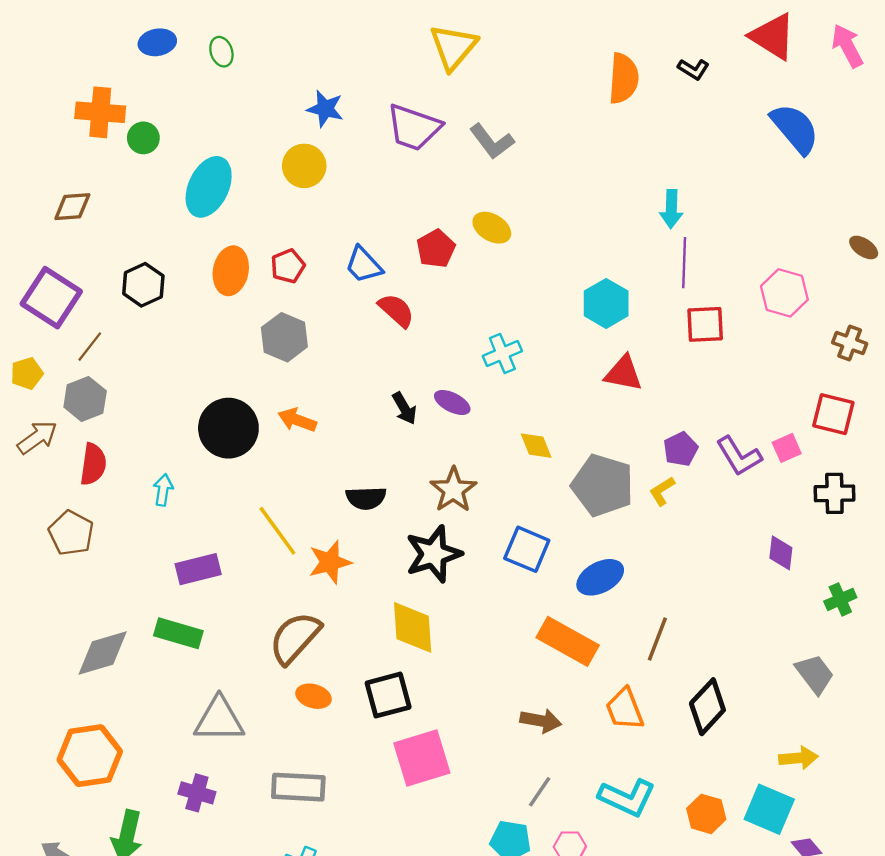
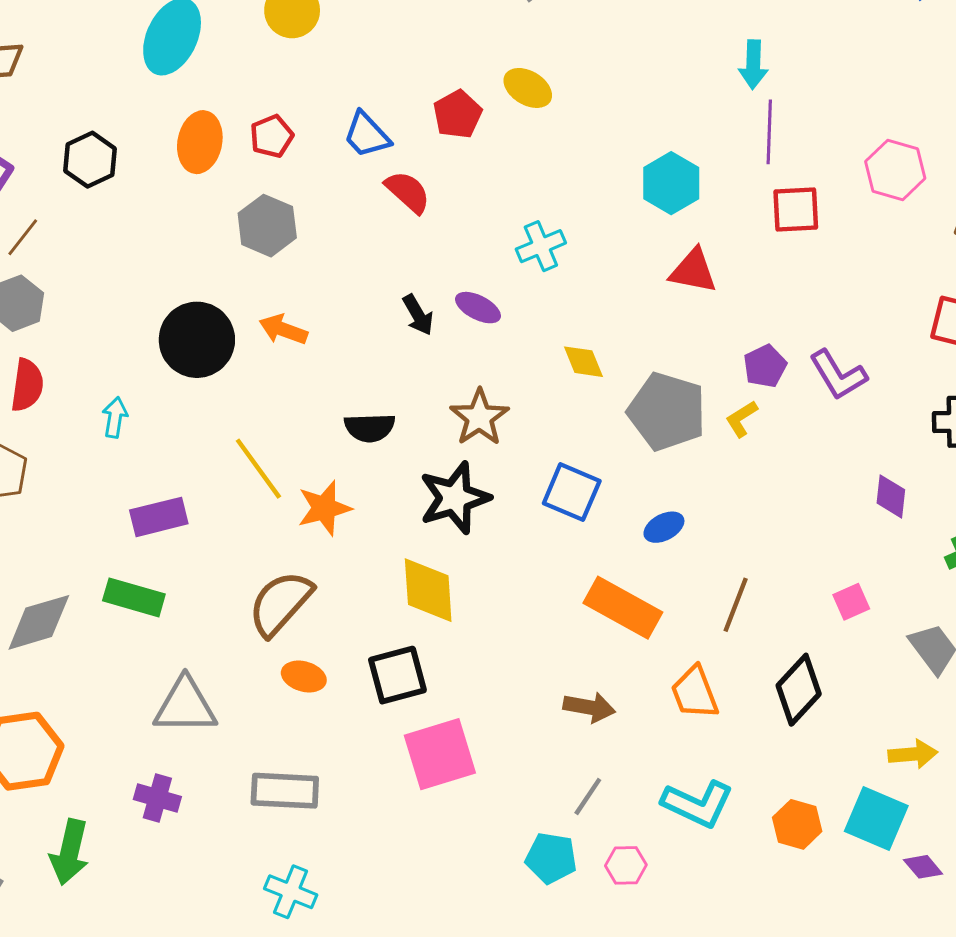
pink square: (787, 448) -> (851, 602), moved
blue ellipse: (600, 577) -> (664, 527), size x0.7

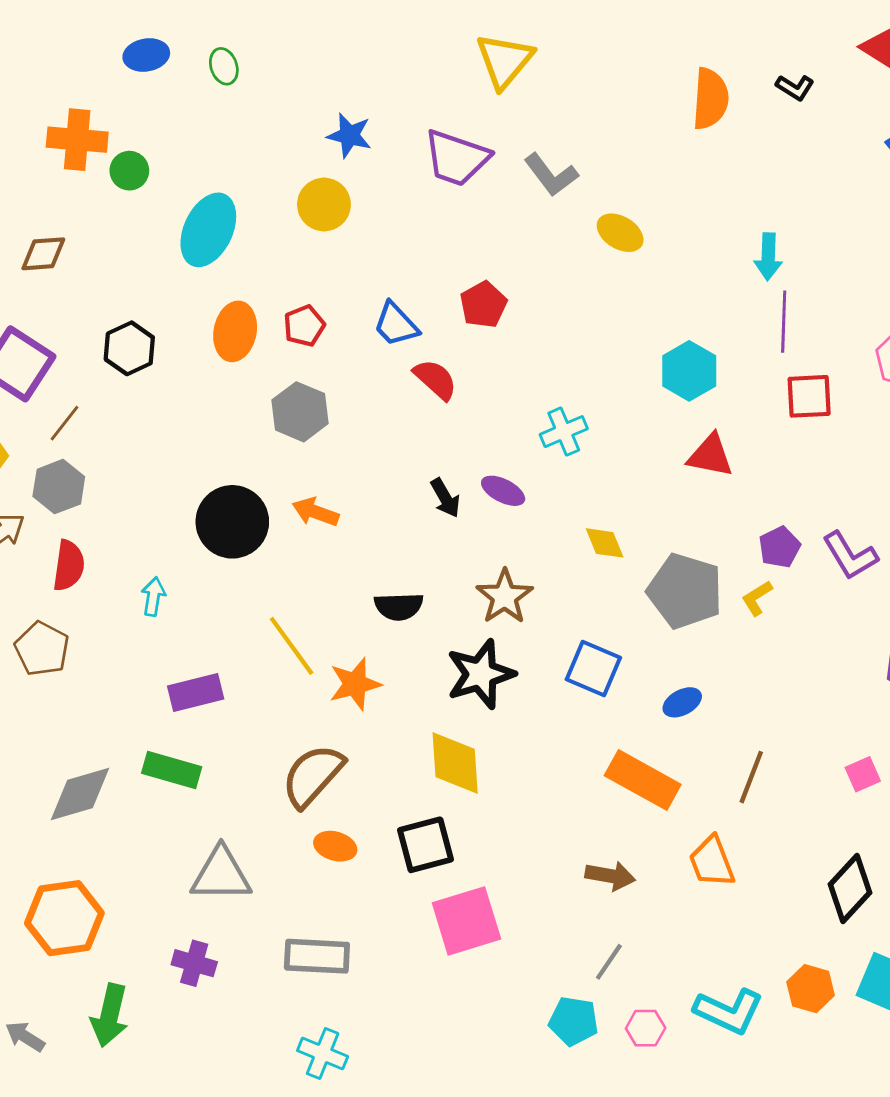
yellow ellipse: (528, 88) -> (620, 233), moved
black diamond: (799, 690) -> (850, 888), moved
cyan L-shape: (698, 804) -> (729, 1011), moved

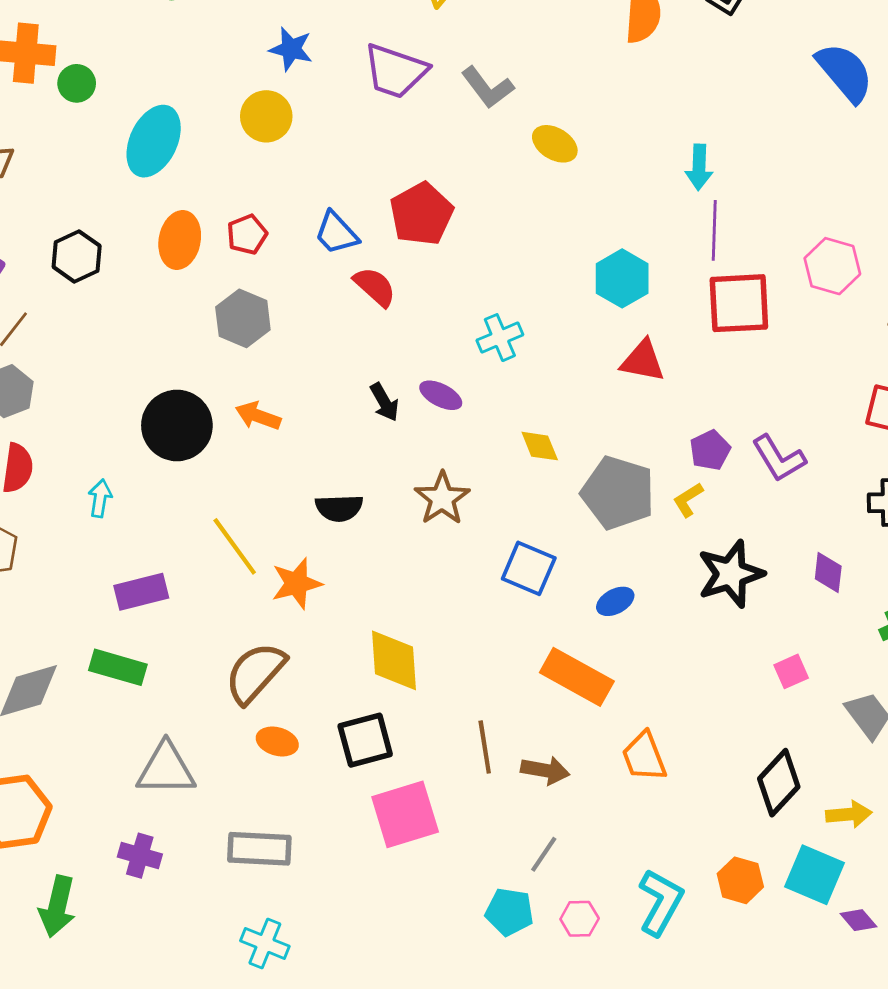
red pentagon: (483, 305) -> (422, 214), size x1.4
red square: (809, 396) -> (739, 303), size x1.4
black star: (481, 674) -> (731, 574), moved
brown line: (751, 777) -> (485, 747), moved, turned -30
cyan L-shape: (729, 1011) -> (661, 902), turned -86

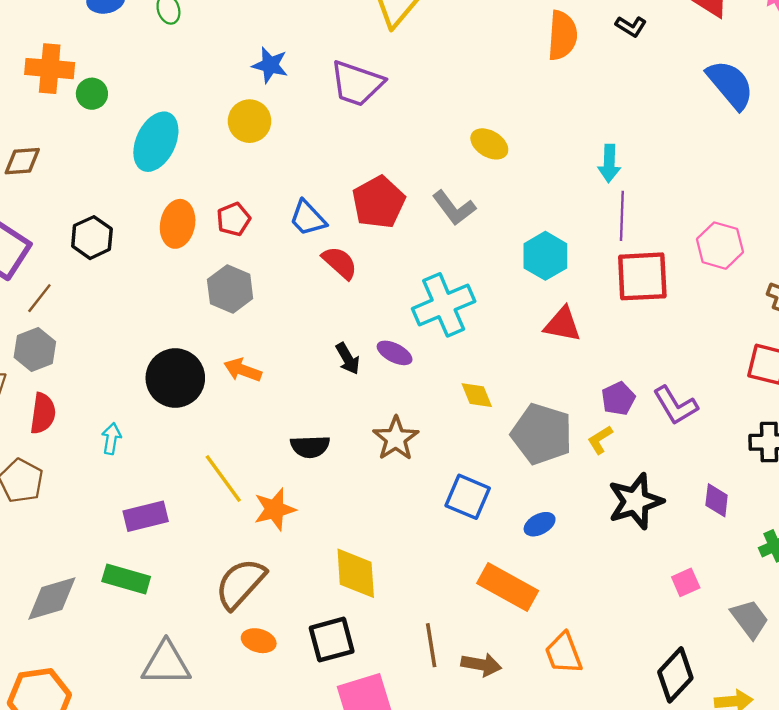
gray L-shape: (487, 87) -> (454, 208), moved
cyan cross: (500, 338) -> (444, 305), size x1.6

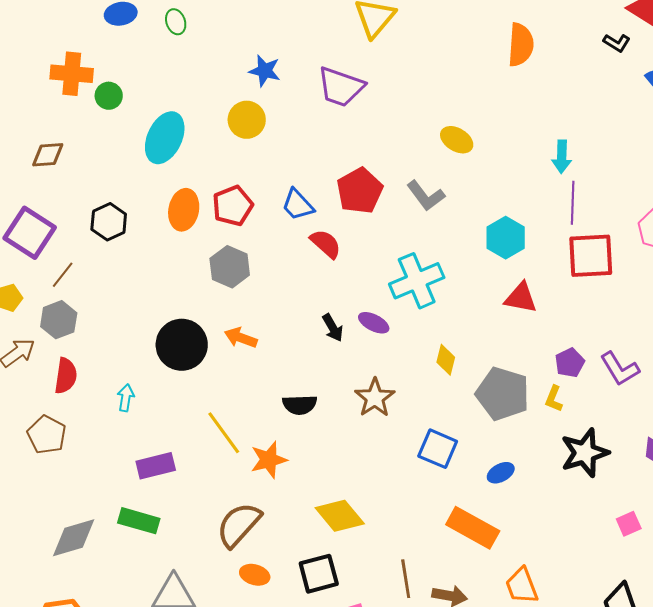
black L-shape: (631, 26) -> (617, 43), moved
red pentagon: (234, 219) -> (233, 206), size x1.4
yellow diamond: (477, 395) -> (446, 360), turned 36
yellow L-shape: (600, 440) -> (554, 399), turned -36
yellow diamond: (356, 573) -> (340, 516), turned -36

